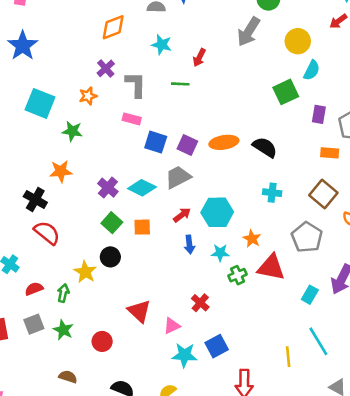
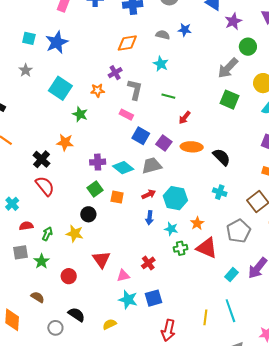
red arrow: (199, 58) -> (185, 118), moved
green square: (286, 92) -> (229, 100), moved, turned 36
purple cross: (108, 188) -> (98, 162), turned 35
yellow star: (85, 272) -> (75, 234), moved, turned -30

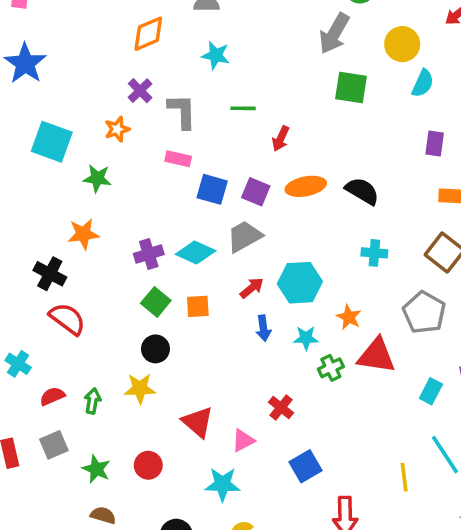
green star: (41, 261) -> (96, 469), moved
cyan star: (128, 300) -> (223, 484), moved

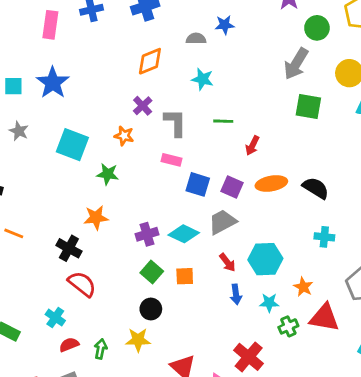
orange star: (117, 129) -> (124, 136), turned 30
red arrow: (252, 288) -> (227, 262), turned 90
cyan cross: (18, 364) -> (55, 318), moved
red cross: (281, 408) -> (249, 357), size x1.5

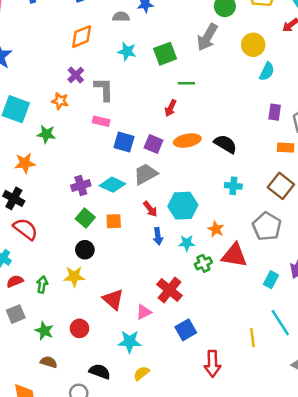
green square: (308, 107) -> (165, 54), moved, turned -30
green line: (223, 121) -> (186, 83), moved
orange star: (96, 218) -> (25, 163), moved

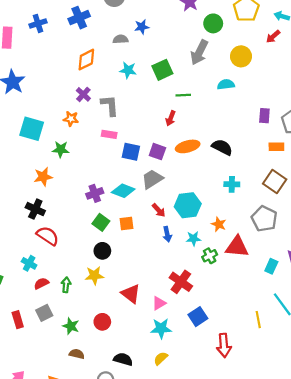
cyan semicircle: (267, 71) -> (226, 84), moved, turned -119
cyan star: (130, 342) -> (161, 328), moved

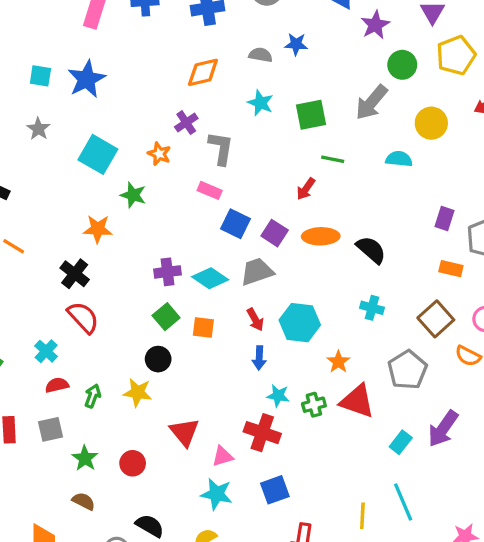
cyan star: (193, 239) -> (278, 396), moved
red cross: (181, 282) -> (262, 433), turned -30

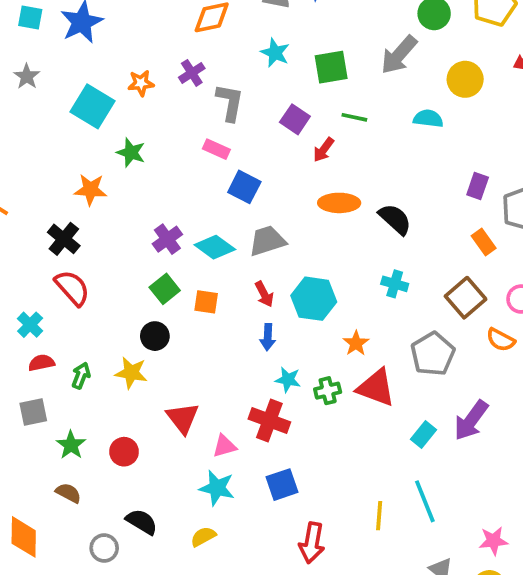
orange star: (159, 154) -> (141, 83), moved, turned -30
purple square: (275, 233) -> (295, 119), moved
orange rectangle: (451, 269) -> (484, 242), turned 40
purple cross: (168, 272) -> (167, 239), turned -30

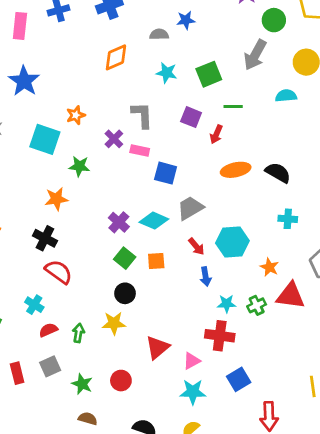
purple cross: (192, 73) -> (114, 139), moved
red triangle: (183, 418) -> (157, 348), turned 40

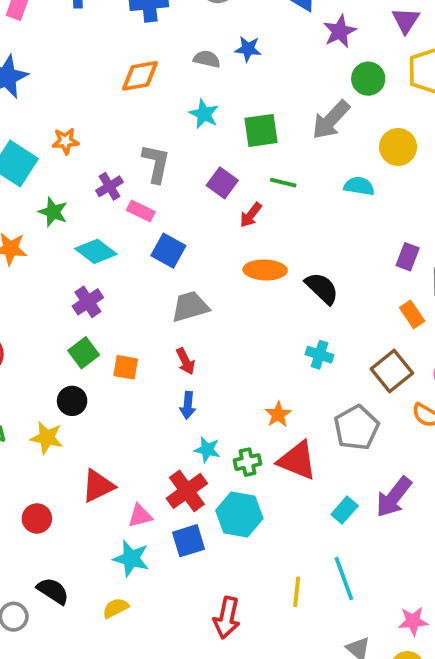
cyan diamond: (154, 221) -> (96, 251), moved
cyan hexagon: (232, 242) -> (239, 514), moved
red cross: (220, 336) -> (187, 491), turned 32
blue square: (239, 379) -> (188, 541), moved

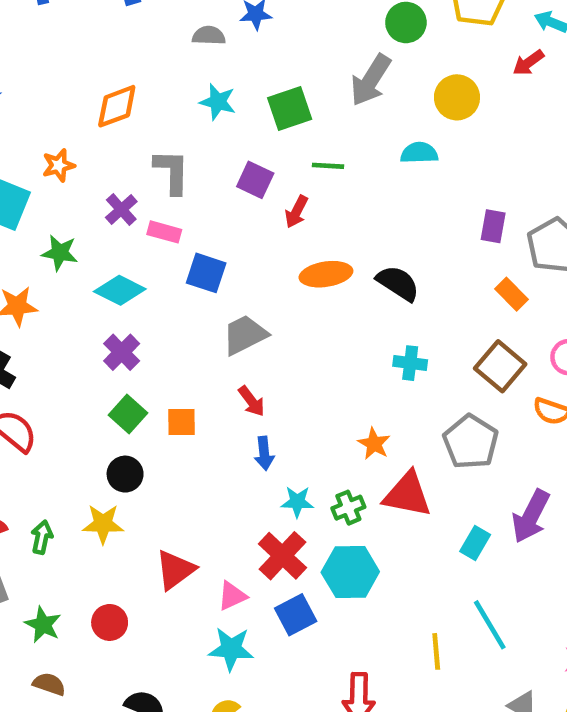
orange diamond: (140, 76) -> (117, 106), moved

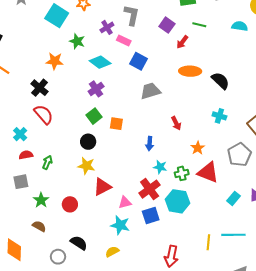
red arrow: (251, 401) -> (176, 123), moved
yellow star: (103, 524) -> (86, 166), moved
cyan line: (490, 625) -> (233, 235), turned -70

